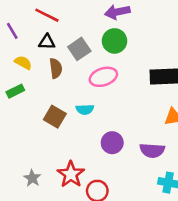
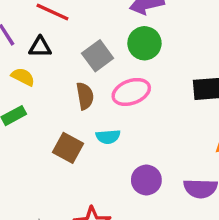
black triangle: (47, 42) -> (40, 47), moved
brown semicircle: (56, 68) -> (85, 96), moved

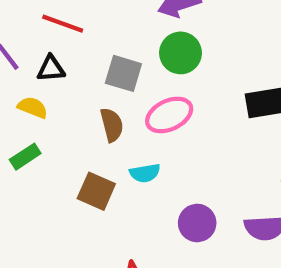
gray square: (98, 56) -> (123, 73), turned -32

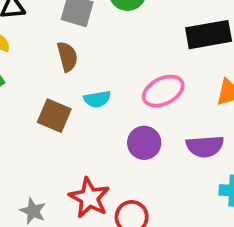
pink ellipse: (169, 115) -> (163, 91), moved

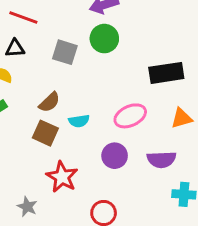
brown semicircle: (67, 57) -> (49, 102), moved, turned 60
red star: (89, 198) -> (62, 177), moved

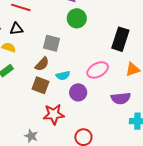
gray square: (65, 52) -> (52, 43), moved
black rectangle: (166, 73) -> (120, 39), turned -60
purple circle: (115, 156) -> (78, 92), moved
red star: (62, 177) -> (54, 114), turned -30

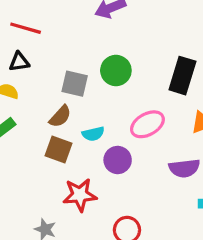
green circle: (77, 18) -> (116, 70), moved

